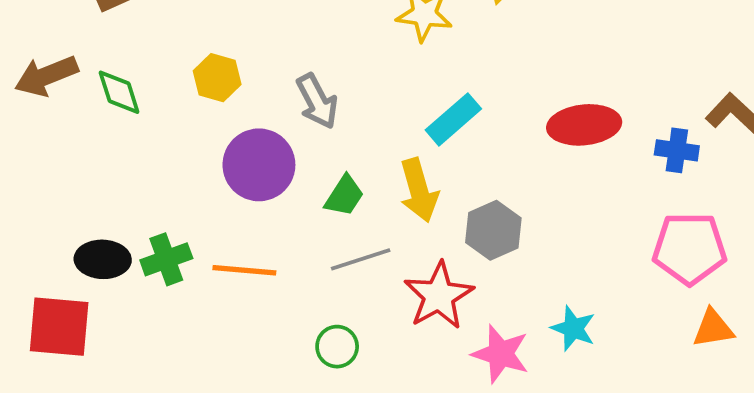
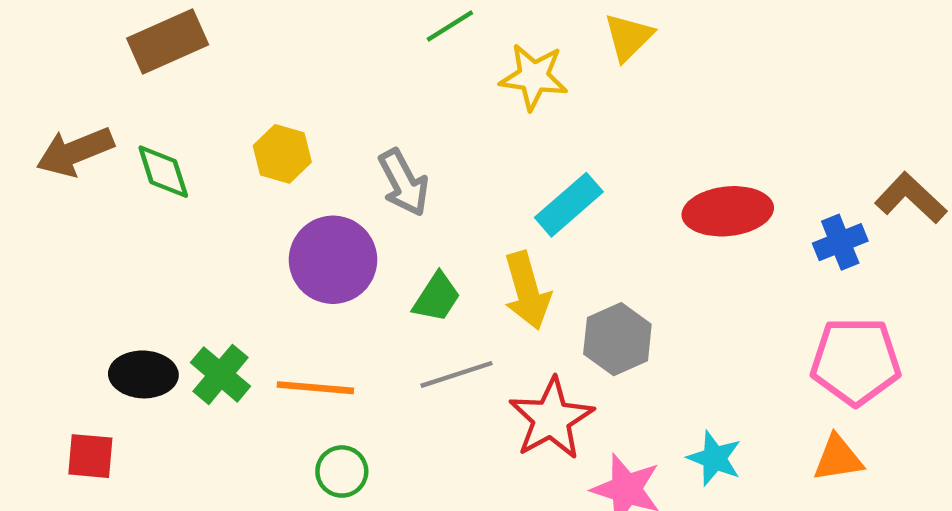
blue cross: (677, 150) -> (840, 242), turned -30
green cross: (166, 259) -> (221, 374), turned -30
red square: (59, 327) -> (90, 456), size x0.6
orange triangle: (713, 328) -> (838, 458), moved
green circle: (337, 347) -> (342, 471), moved

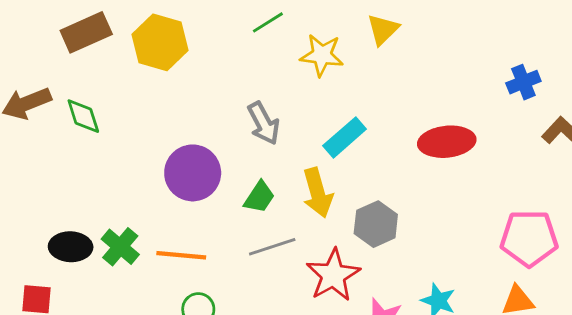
yellow hexagon: (282, 154) -> (160, 42), moved, size x1.5
gray arrow: (404, 183) -> (264, 123), moved
blue cross: (840, 242) -> (523, 82), moved

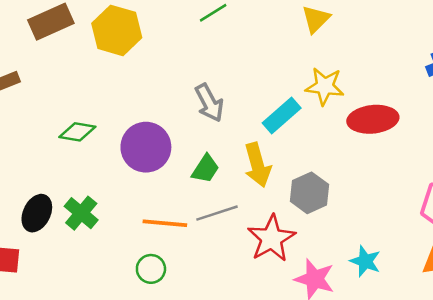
yellow star: (322, 55) -> (325, 86), moved
green diamond: (83, 116) -> (77, 132), moved, turned -63
black ellipse: (71, 247) -> (37, 213), turned -66
orange line: (181, 255) -> (165, 223), moved

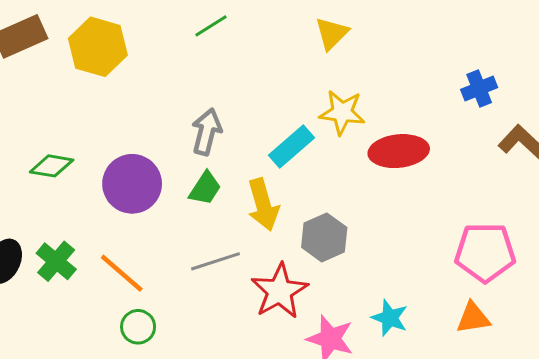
gray arrow: (209, 103) -> (207, 132), turned -138
green trapezoid: (205, 169) -> (205, 188), moved
orange line: (165, 223) -> (122, 273), moved, turned 36

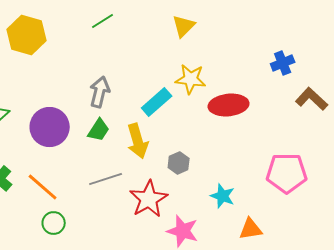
gray hexagon: (324, 237) -> (179, 163), size x0.7
cyan star: (390, 318) -> (223, 196), moved
orange triangle: (473, 318) -> (251, 229), moved

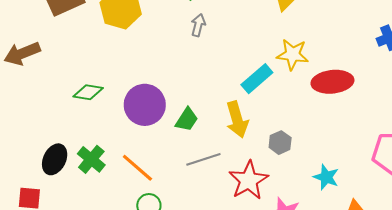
gray arrow: (100, 92) -> (198, 25), moved, size x0.7
green trapezoid: (99, 130) -> (187, 120), moved

